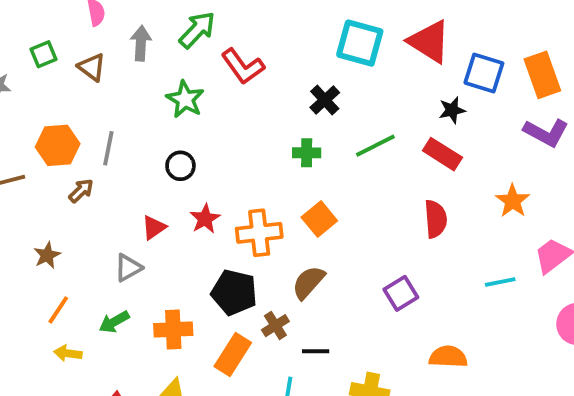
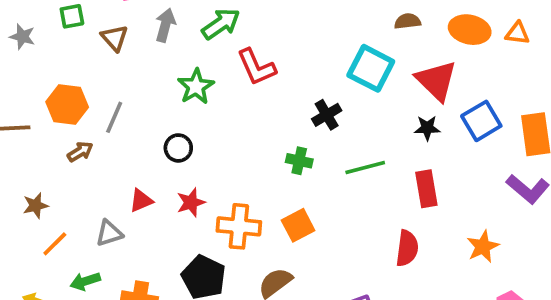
blue square: (484, 73) -> (481, 121), turned 30
black star: (452, 110) -> (427, 128), moved
red rectangle: (442, 154) -> (426, 189), turned 36
orange line: (58, 310) -> (55, 244), moved

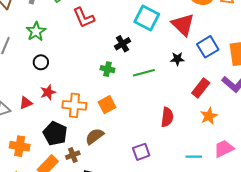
green star: (196, 87) -> (36, 31), moved
black star: (427, 128) -> (177, 59), moved
red rectangle: (426, 189) -> (201, 88), moved, turned 48
red triangle: (141, 201) -> (26, 103), moved

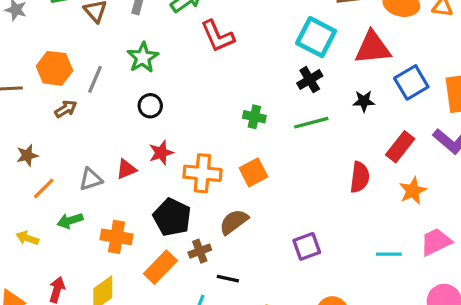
red triangle: (183, 25) -> (373, 48), turned -50
black cross: (123, 44) -> (310, 80), moved
red semicircle: (167, 117) -> (360, 177), moved

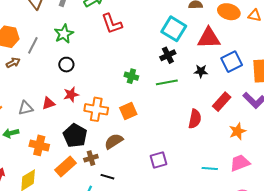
orange star: (413, 191) -> (237, 131), moved

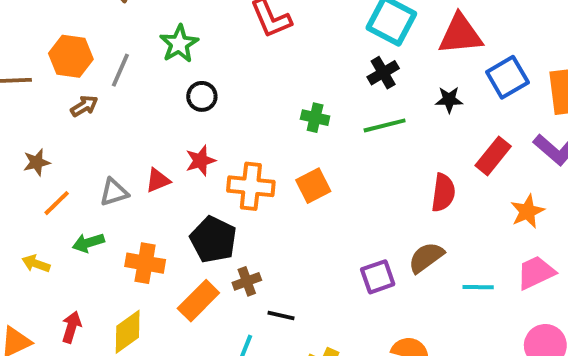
black circle: (66, 65) -> (202, 96), moved
brown semicircle: (114, 141) -> (426, 257), moved

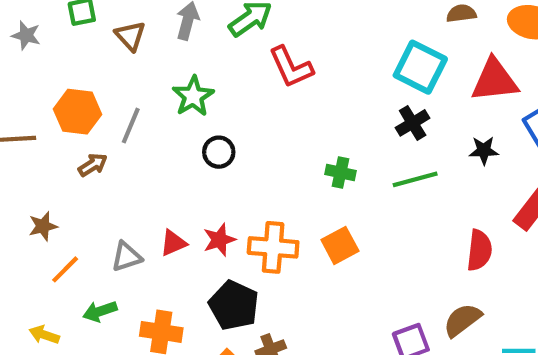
red star: (200, 161) -> (219, 240), moved

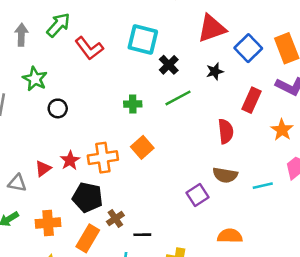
cyan square: (420, 67) -> (143, 39), moved
gray triangle: (126, 257) -> (17, 183), turned 42
brown semicircle: (462, 320) -> (225, 175), turned -120

